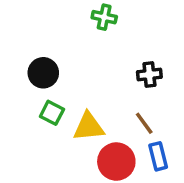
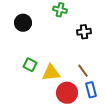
black circle: (43, 73) -> (23, 23), moved
black cross: (149, 75) -> (84, 32), moved

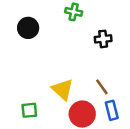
green square: (30, 65) -> (29, 110), moved, turned -32
yellow triangle: (51, 73) -> (63, 89), turned 48

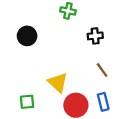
black circle: (28, 28) -> (27, 36), moved
brown line: (102, 87) -> (102, 70), moved

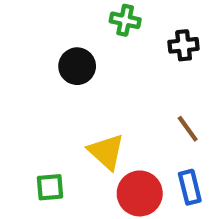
black circle: (27, 36) -> (77, 66), moved
black cross: (95, 36) -> (184, 45), moved

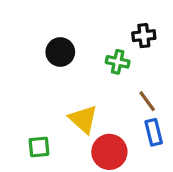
green cross: (125, 20) -> (118, 62), moved
blue rectangle: (190, 187) -> (154, 132), moved

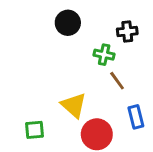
black circle: (60, 52) -> (68, 23), moved
brown line: (147, 101) -> (117, 81), moved

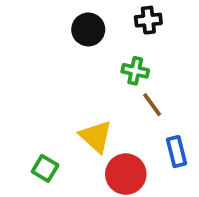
black cross: (127, 31) -> (148, 20), moved
green square: (34, 130) -> (45, 168), turned 36

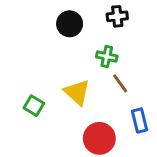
yellow triangle: (96, 137) -> (77, 92), moved
green square: (45, 168) -> (34, 106), moved

